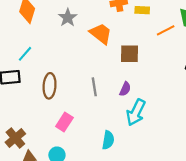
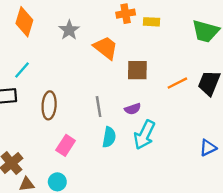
orange line: (166, 30) -> (177, 83), moved
purple semicircle: (125, 89) -> (133, 109), turned 48
cyan semicircle: (108, 140) -> (109, 137), moved

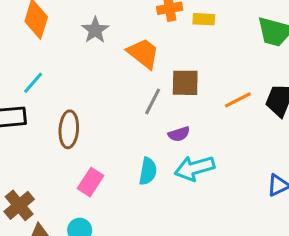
gray line: (99, 107) -> (153, 101), moved, turned 36
cyan arrow: (144, 135) -> (194, 168), turned 48

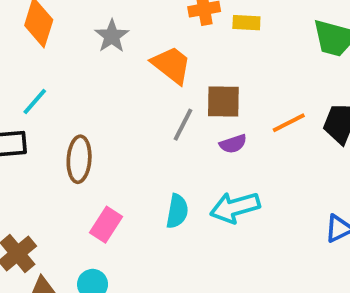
purple semicircle: (179, 134) -> (233, 144), moved

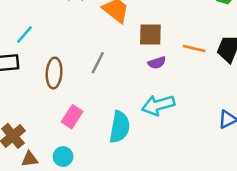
orange line: (289, 123) -> (194, 49), turned 40
gray line: (183, 125) -> (98, 63), moved
cyan semicircle: (177, 211) -> (120, 127), moved, size x1.4

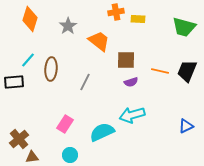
brown ellipse: (54, 73) -> (51, 69), moved
cyan semicircle: (120, 127) -> (102, 132), turned -125
cyan circle: (63, 157) -> (70, 155), moved

